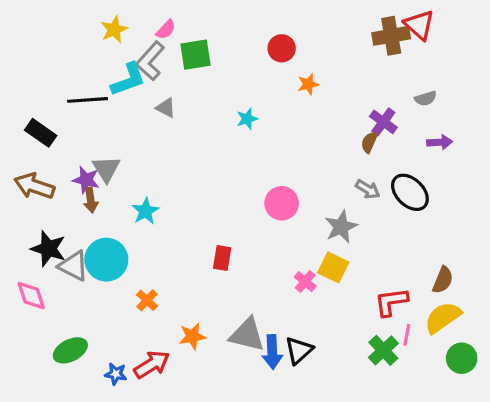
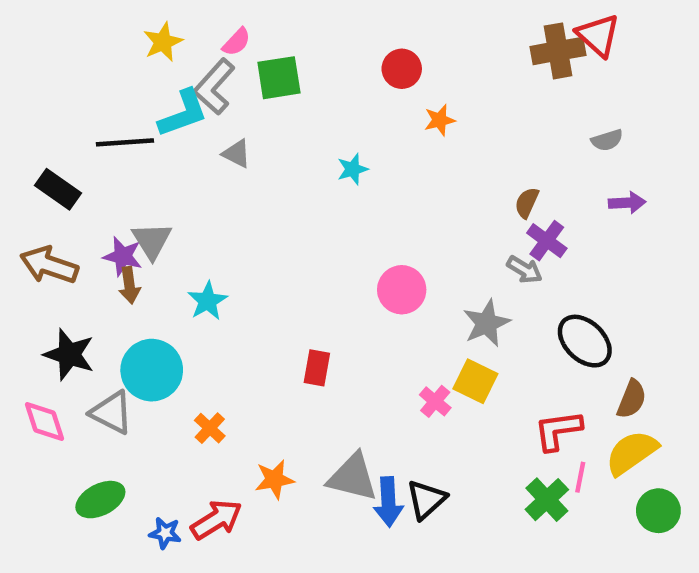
purple cross: (383, 122) -> (547, 241), moved
black ellipse: (410, 192) -> (585, 341), moved
gray triangle: (73, 266) -> (112, 413), moved

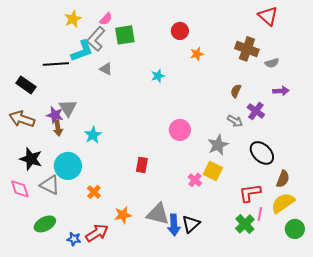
brown cross: (558, 51) -> (247, 49), moved, turned 30
purple cross: (547, 241) -> (256, 111), moved

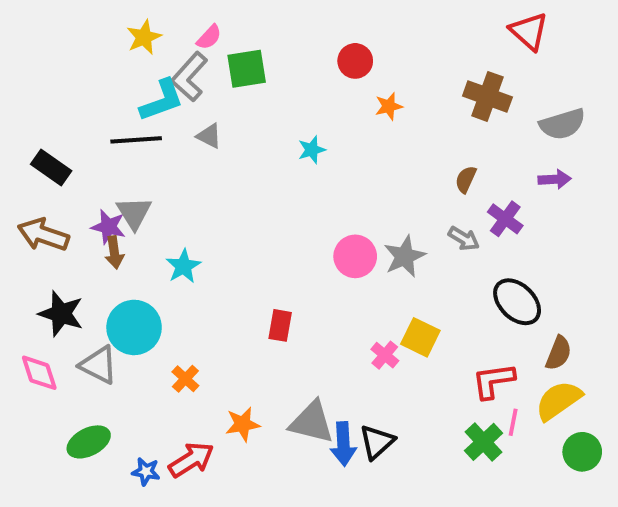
gray semicircle: (272, 63) -> (562, 124), moved, size x1.6
black line: (56, 64) -> (136, 140), moved
gray star: (218, 145) -> (405, 256), moved

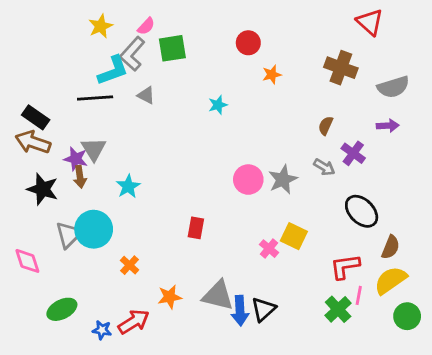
brown arrow: (43, 235) -> (33, 142), moved
black star: (61, 314) -> (43, 189), moved
gray triangle: (99, 365) -> (69, 235), moved, turned 48

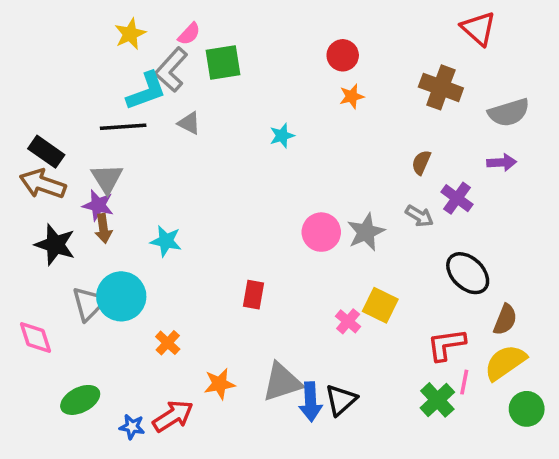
red circle: (248, 43) -> (343, 55), moved
gray triangle: (94, 149) -> (107, 179), moved
cyan star: (128, 186) -> (166, 241), turned -30
gray triangle: (218, 295) -> (282, 382), turned -32

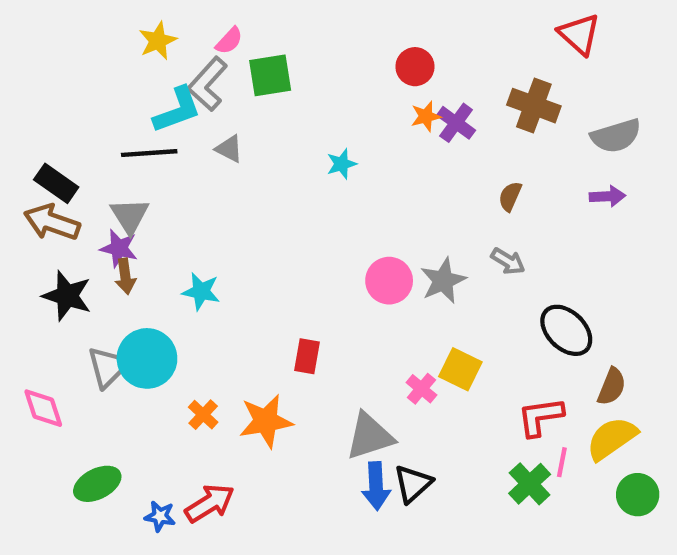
purple cross: (457, 198) -> (456, 123), moved
gray triangle: (282, 382) -> (370, 436), moved
orange star: (219, 384) -> (266, 421), moved, size x1.4

